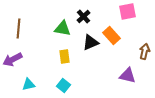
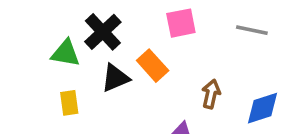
black cross: (84, 16) -> (103, 32), size x1.5

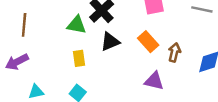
orange rectangle: (153, 66) -> (148, 42), moved

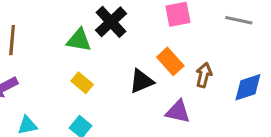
black triangle: (110, 42) -> (141, 81), moved
yellow rectangle: (79, 58) -> (82, 83), turned -42

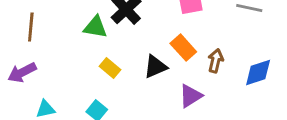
yellow rectangle: (82, 83) -> (110, 68), moved
purple triangle: (178, 112) -> (191, 96), turned -45

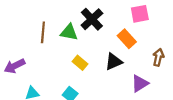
brown line: (31, 27) -> (43, 32), moved
orange rectangle: (183, 48) -> (127, 39), moved

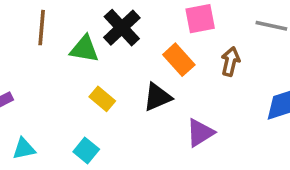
brown line: (43, 32) -> (42, 28), moved
brown arrow: (158, 57) -> (230, 61), moved

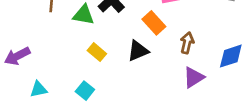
brown arrow: (230, 61) -> (187, 43), moved
purple triangle: (200, 133) -> (194, 77), moved

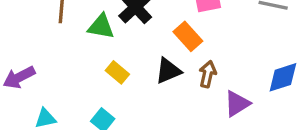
brown arrow: (187, 43) -> (208, 74), moved

